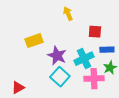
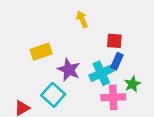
blue rectangle: (107, 50) -> (117, 61), moved, turned -64
cyan square: (60, 77) -> (53, 95), moved

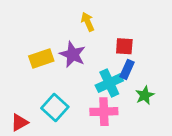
purple star: (69, 70) -> (73, 54), moved
pink cross: (113, 97) -> (104, 112), moved

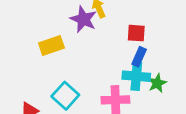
purple star: (73, 54) -> (83, 19), moved
cyan cross: (109, 83) -> (136, 76), moved, turned 30

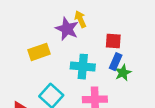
cyan cross: (136, 76) -> (83, 67), moved
green star: (157, 83) -> (123, 73), moved

